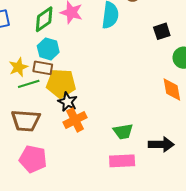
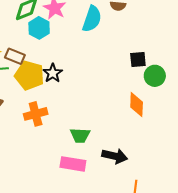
black square: (162, 31) -> (138, 59), moved
cyan hexagon: (48, 49) -> (39, 28), moved
black star: (68, 102) -> (53, 73), moved

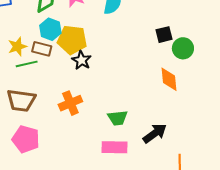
cyan hexagon: (39, 28) -> (50, 29), moved
yellow pentagon: (29, 75) -> (72, 40), moved
black arrow: (115, 156) -> (155, 133), turned -40

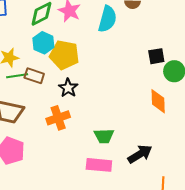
brown rectangle: (42, 49) -> (34, 76), moved
black star: (82, 60) -> (68, 88), moved

